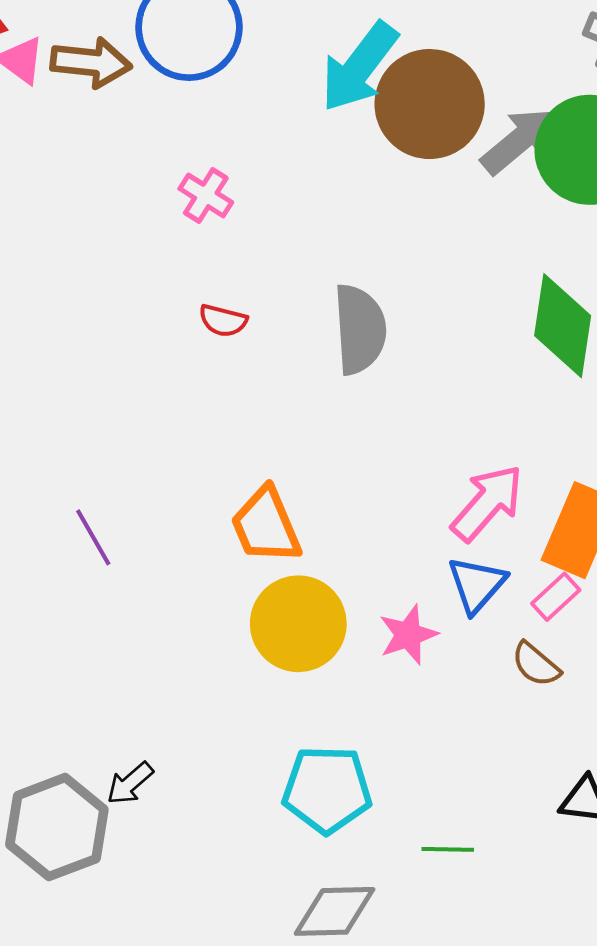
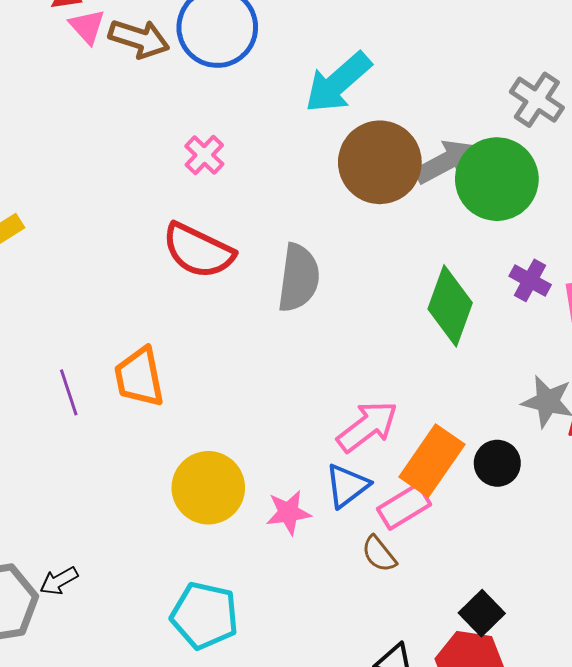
brown circle: (430, 104) -> (380, 162), moved
red semicircle: (223, 321) -> (198, 251), size x2.0
orange trapezoid: (266, 526) -> (139, 377), moved
pink rectangle: (556, 597) -> (404, 507), size x1.4

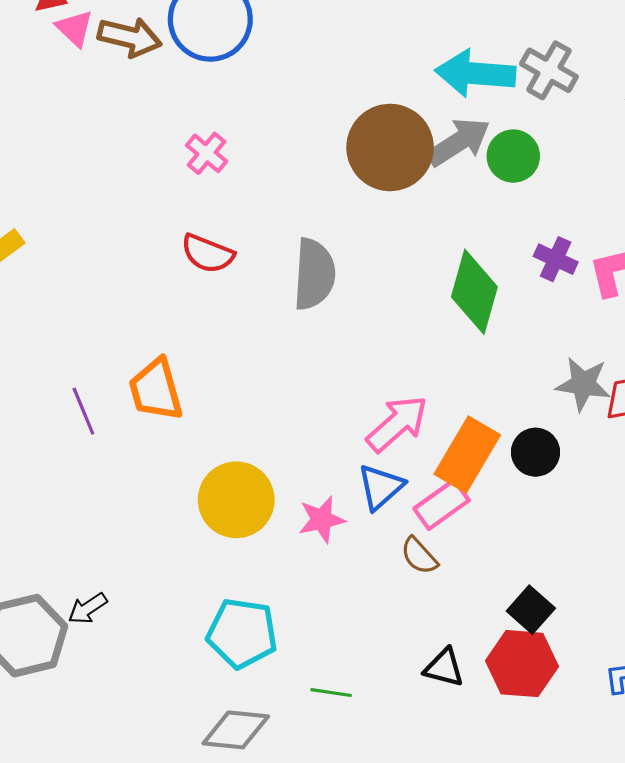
cyan arrow: (338, 82) -> (475, 73), moved, turned 50
green circle: (497, 179) -> (513, 156), size x0.6
red semicircle: (198, 251) -> (208, 254), size x0.7

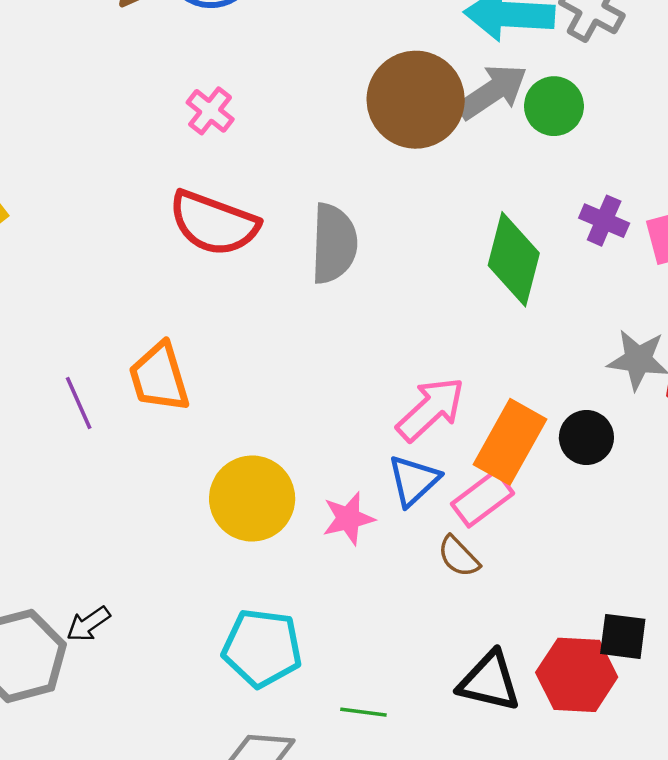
red semicircle: (208, 254) -> (214, 223), size x1.5
black square: (531, 610) -> (623, 636), moved, turned -33
black triangle: (444, 668) -> (489, 681), size x1.4

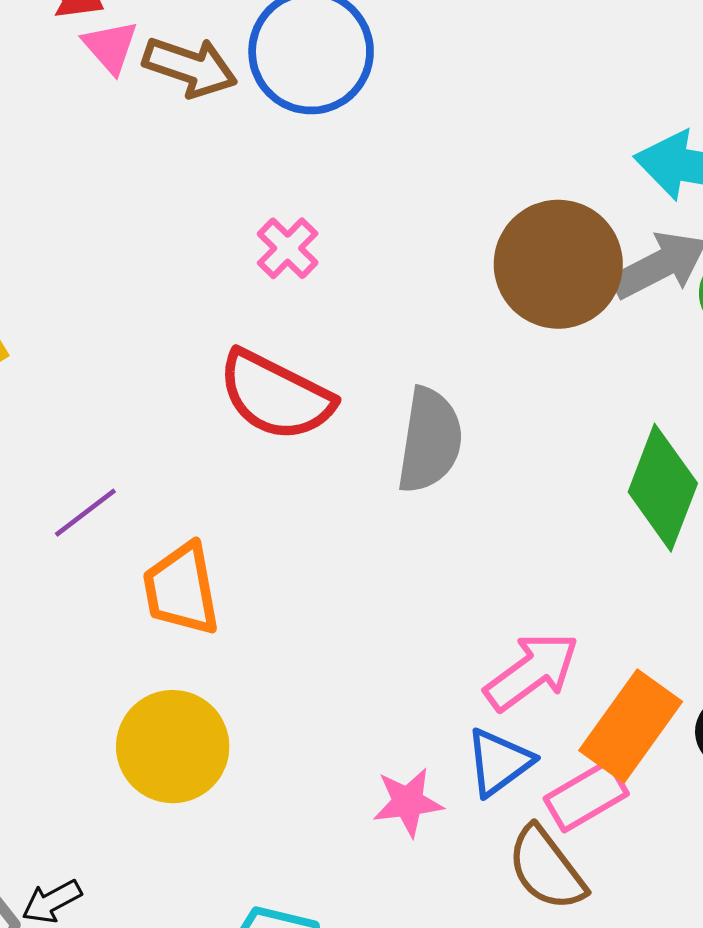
purple line: (79, 403) -> (85, 513), moved, turned 70
yellow circle: (252, 499) -> (173, 747), moved
brown semicircle: (459, 557) -> (546, 868), size x1.5

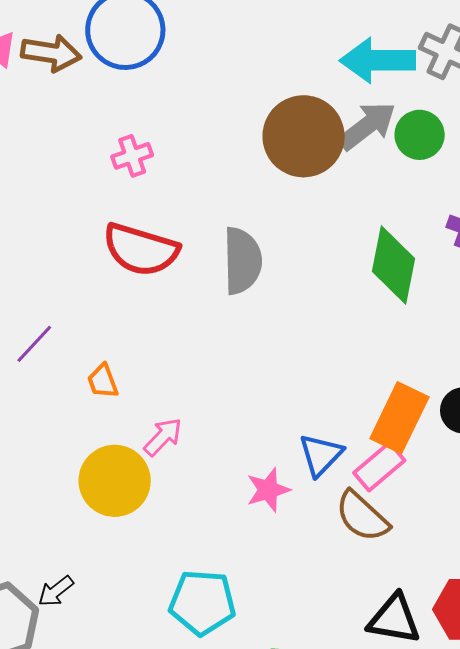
pink cross: (288, 248) -> (132, 156), turned 36
orange trapezoid: (181, 589) -> (103, 381), size x0.6
pink arrow: (532, 671) -> (163, 437), moved, size x0.7

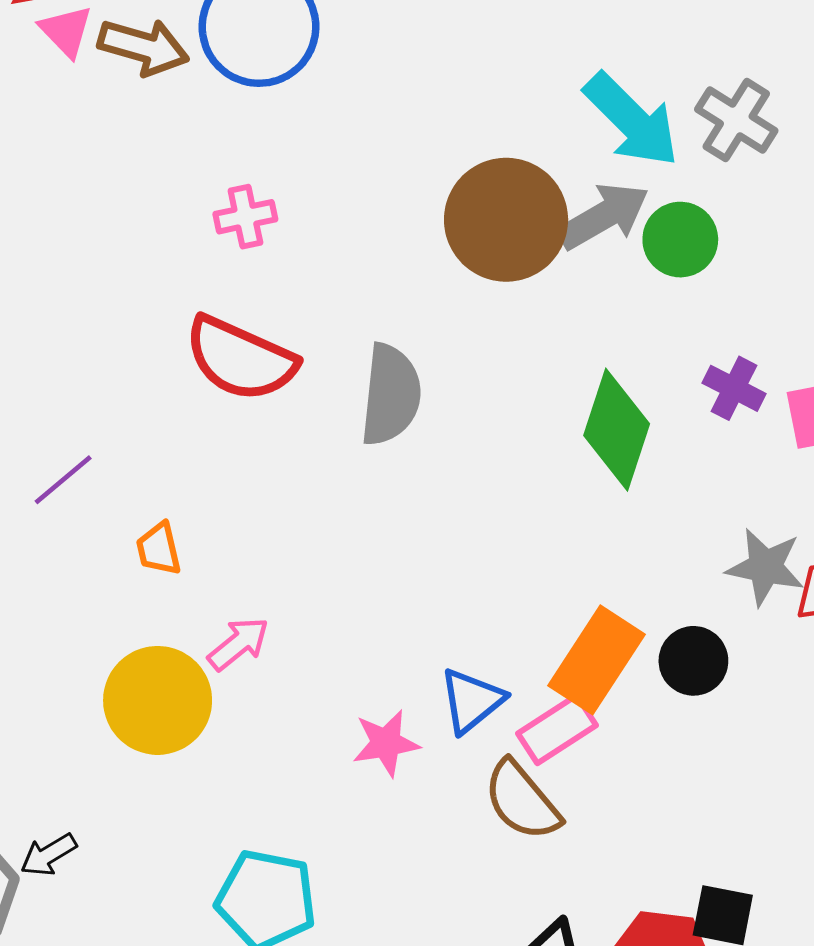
cyan arrow: (378, 60) -> (632, 120), turned -142

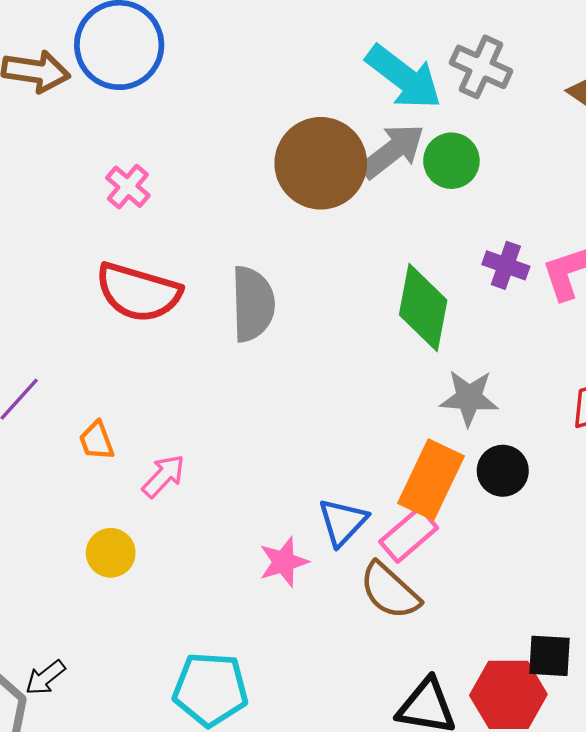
pink cross: (245, 217) -> (128, 187), turned -30
gray star: (765, 567) -> (469, 398), moved
pink arrow: (238, 644) -> (164, 476), moved
yellow circle: (158, 700) -> (111, 553), size x0.6

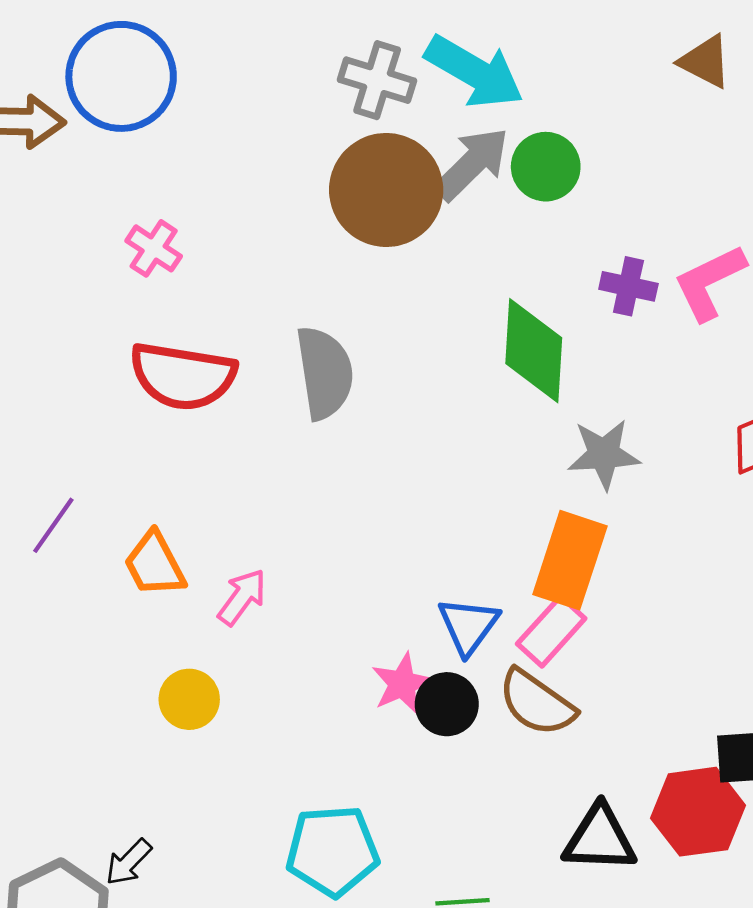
gray cross: (481, 67) -> (377, 80), moved
orange trapezoid: (97, 441) -> (155, 564), size x1.4
black circle: (503, 471) -> (447, 704), moved

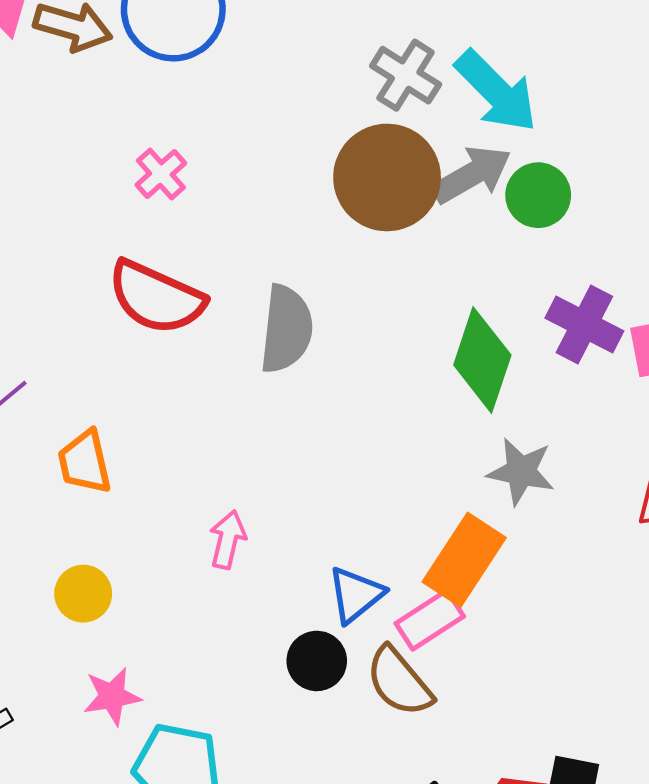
purple cross: (628, 286) -> (584, 324), size x1.4
pink arrow: (242, 597) -> (228, 540), moved, turned -38
pink star: (402, 684) -> (112, 696), moved

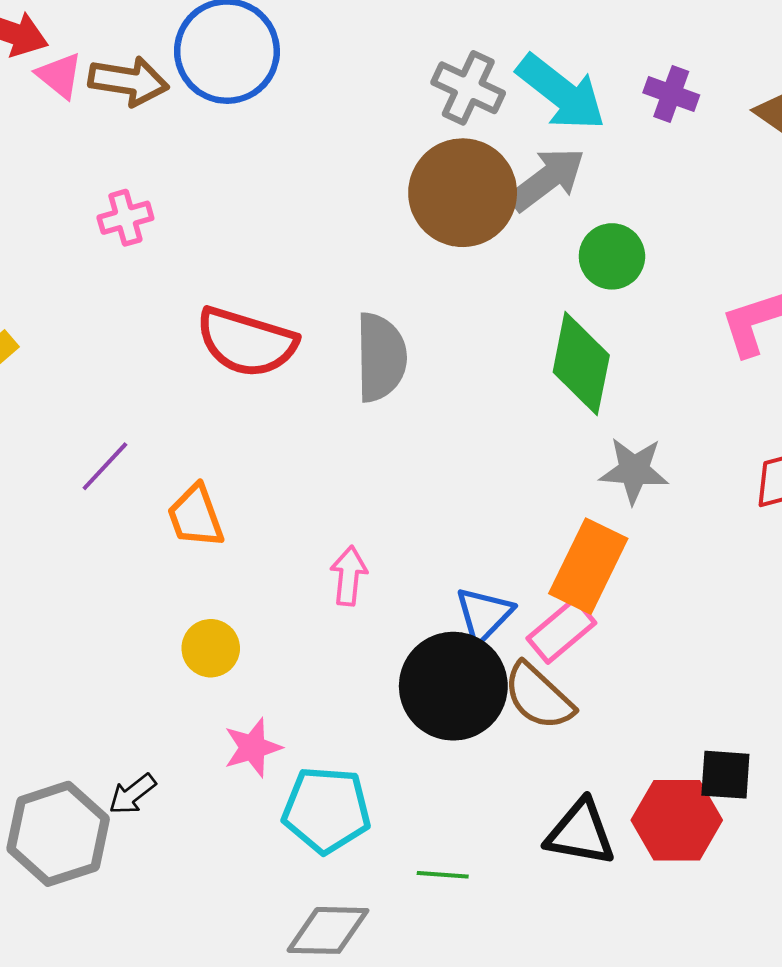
pink cross: (161, 174) -> (125, 218), moved, turned 33
green circle: (538, 195) -> (612, 256), moved
purple cross: (584, 324) -> (671, 94), moved, size x0.7
black circle: (317, 661) -> (453, 686), size x1.8

